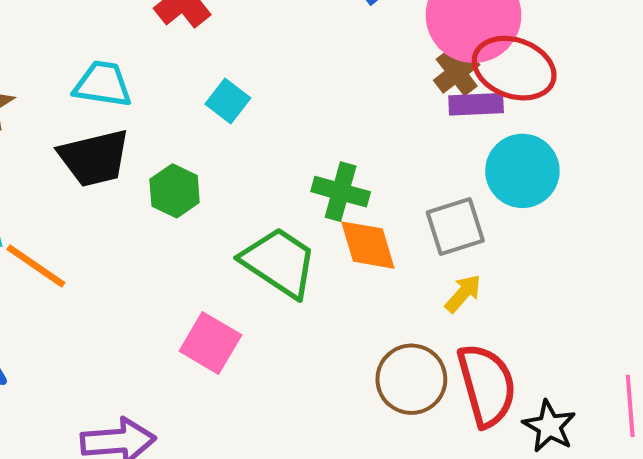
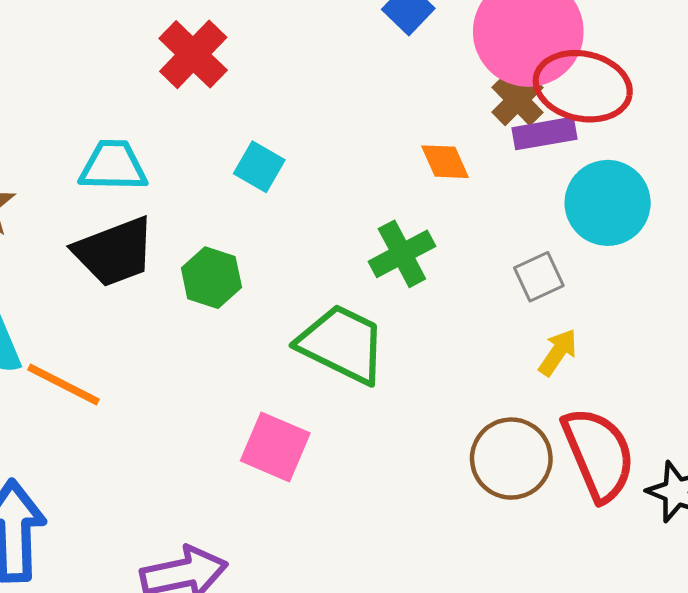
green cross: (341, 192) -> (402, 254), turned -36
gray square: (455, 227) -> (539, 277), size x0.7
orange diamond: (368, 245) -> (445, 162), moved, size x0.7

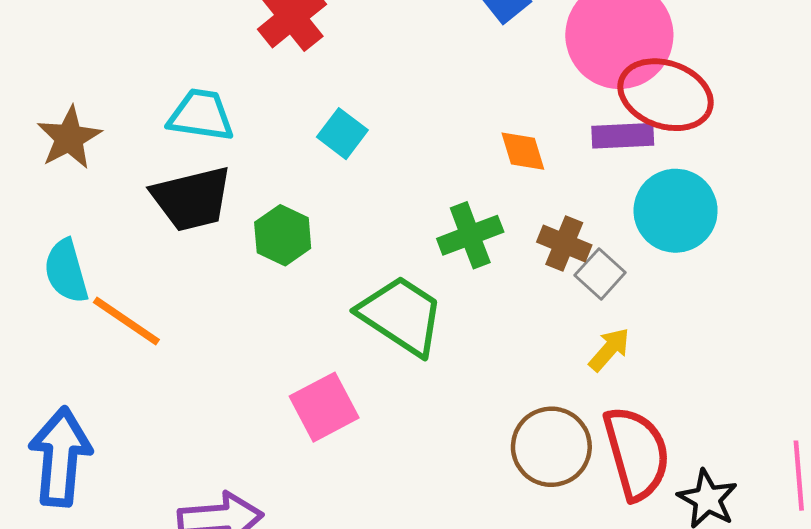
brown cross: (518, 100) -> (564, 243), moved, turned -30
gray square: (539, 277) -> (600, 274), turned -30
pink square: (275, 447) -> (324, 407), turned 32

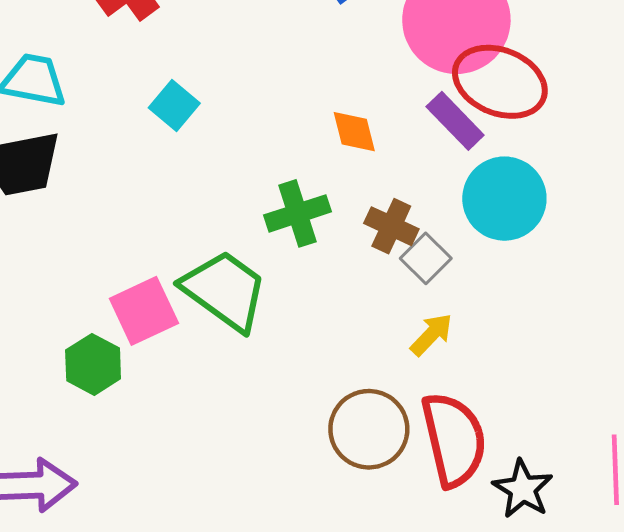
purple rectangle: (623, 136) -> (455, 121), turned 46
green hexagon: (283, 235) -> (93, 364), moved
pink square: (324, 407) -> (144, 311), moved

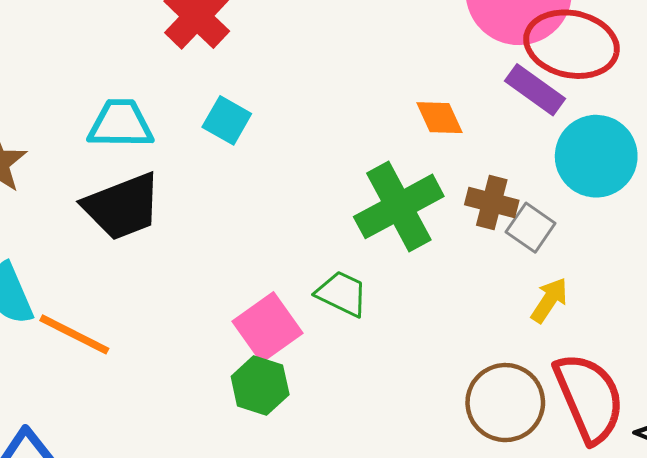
cyan square: (174, 106) -> (227, 120), moved
green cross: (297, 213) -> (399, 206), size x1.4
green trapezoid: (225, 290) -> (342, 294), size x0.6
green hexagon: (93, 364) -> (260, 385), moved

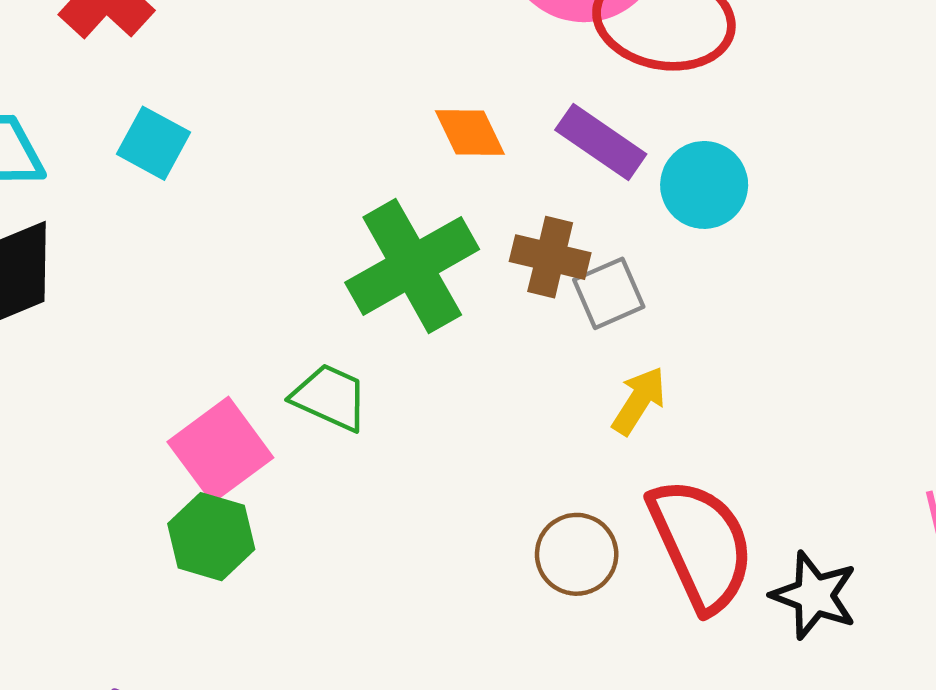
purple rectangle: (535, 90) -> (601, 142), moved
cyan circle: (596, 156) -> (704, 185), size x0.7
gray square: (531, 228) -> (609, 293), turned 33
brown circle: (505, 403) -> (577, 554), size x0.7

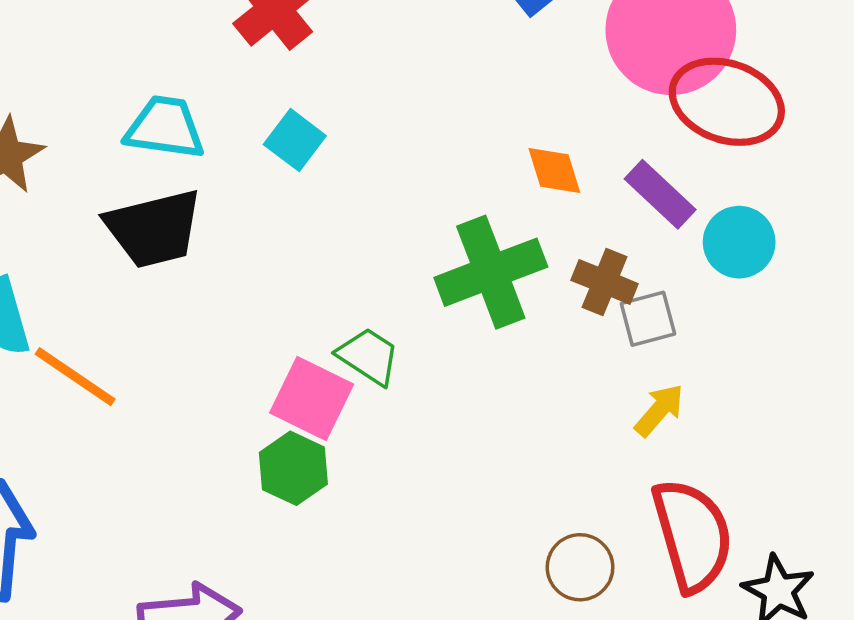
green trapezoid: (330, 397) -> (368, 356), moved
pink square: (220, 450) -> (312, 399), turned -36
brown circle: (577, 554) -> (580, 567), moved

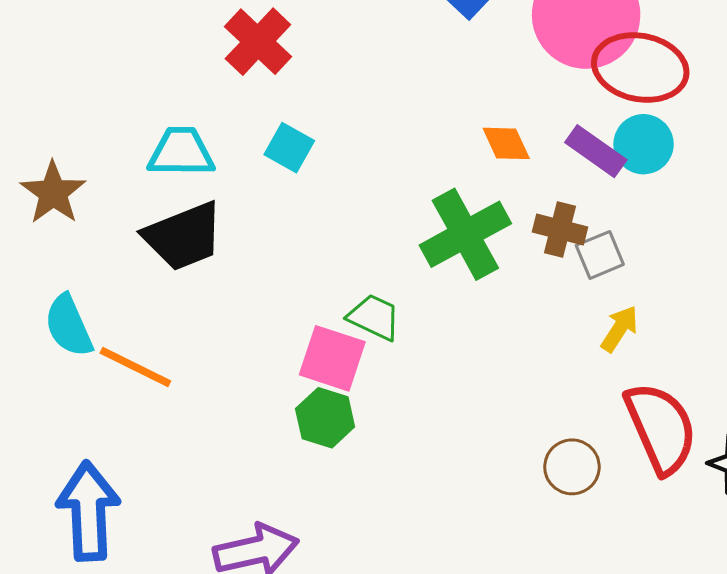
cyan circle: (739, 242) -> (644, 144), moved

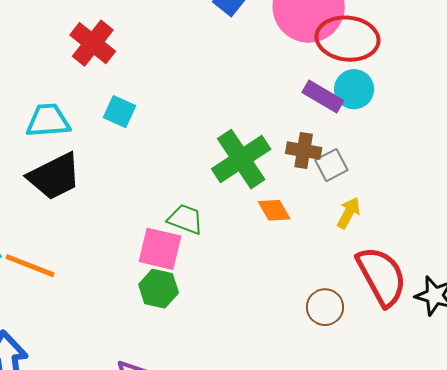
orange diamond: (506, 143) -> (274, 210), moved

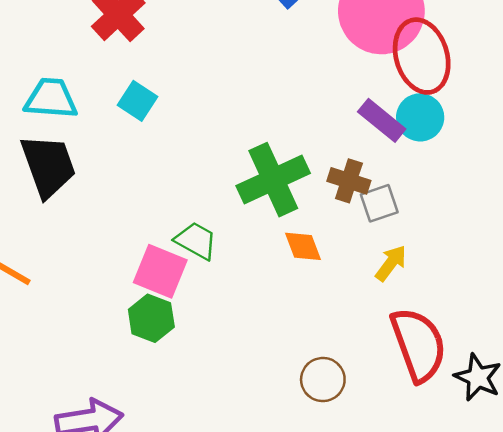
red ellipse: (348, 39) -> (422, 56), turned 58
black trapezoid: (54, 176) -> (48, 166), turned -92
brown circle: (325, 307) -> (323, 380), moved

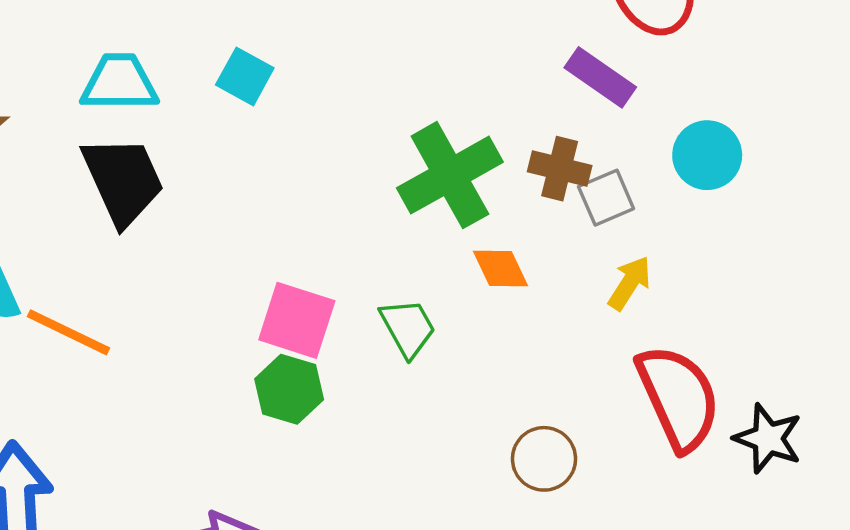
cyan circle: (420, 117) -> (707, 155), moved
green trapezoid: (196, 241) -> (408, 328), moved, turned 36

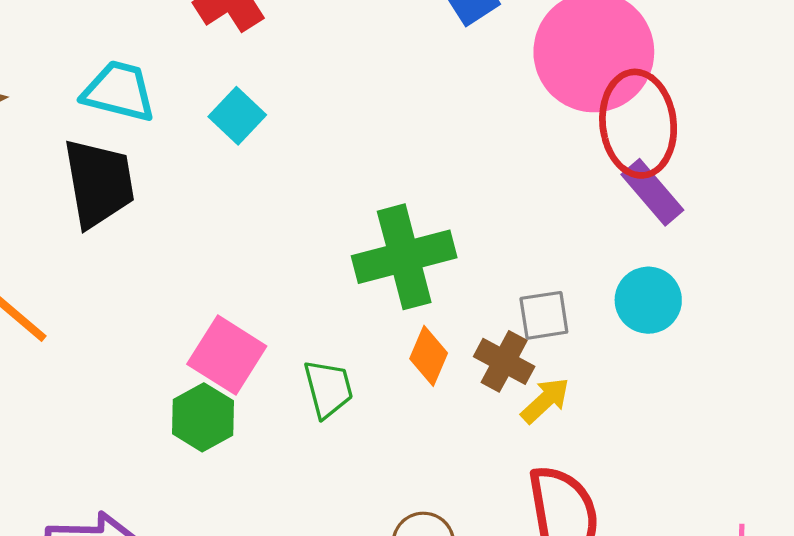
purple rectangle: (600, 77) -> (652, 192), moved
brown cross: (560, 169) -> (504, 361), moved
orange diamond: (500, 269) -> (429, 356), turned 34

